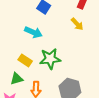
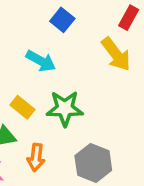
yellow arrow: (77, 24) -> (116, 54), size x1.5

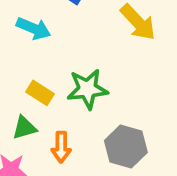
cyan arrow: (41, 61) -> (34, 28), moved

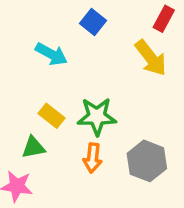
gray hexagon: (126, 146) -> (147, 161), moved
orange arrow: (61, 147) -> (93, 158), moved

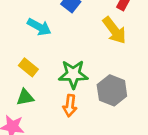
yellow rectangle: (52, 116) -> (28, 67), moved
gray hexagon: (147, 161) -> (112, 90), moved

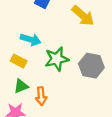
cyan arrow: (39, 27) -> (31, 40), moved
orange arrow: (70, 106) -> (41, 96), moved

